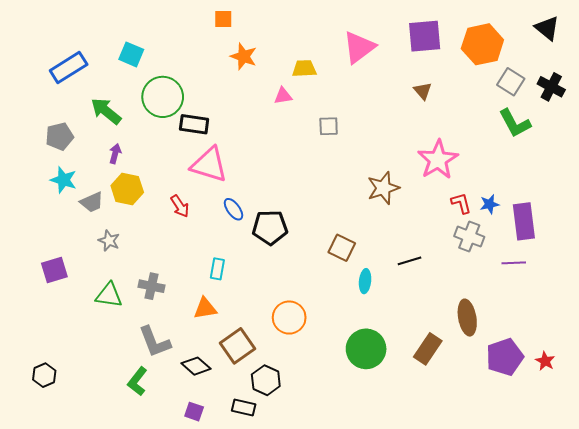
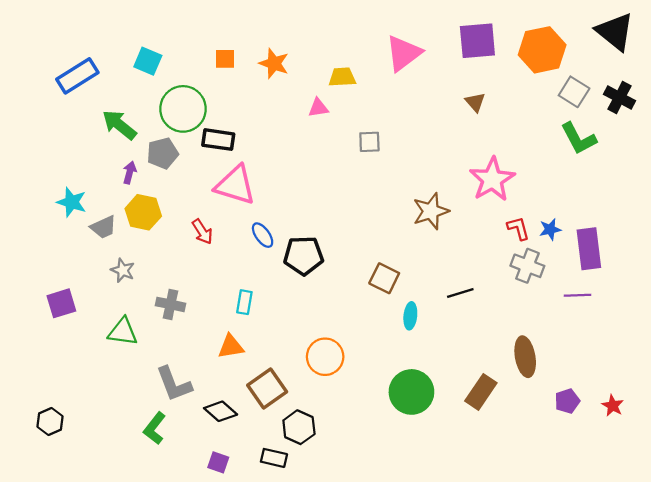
orange square: (223, 19) -> (225, 59), moved
black triangle: (547, 28) -> (615, 32), size x1.4
gray pentagon: (59, 136) -> (163, 153), moved
gray cross: (152, 286) -> (170, 304), moved
purple pentagon: (505, 357) -> (567, 401), size x0.6

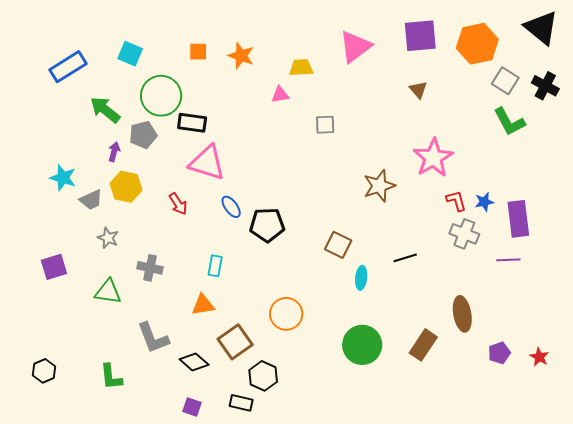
green L-shape: (155, 428) -> (111, 377), moved, turned -44

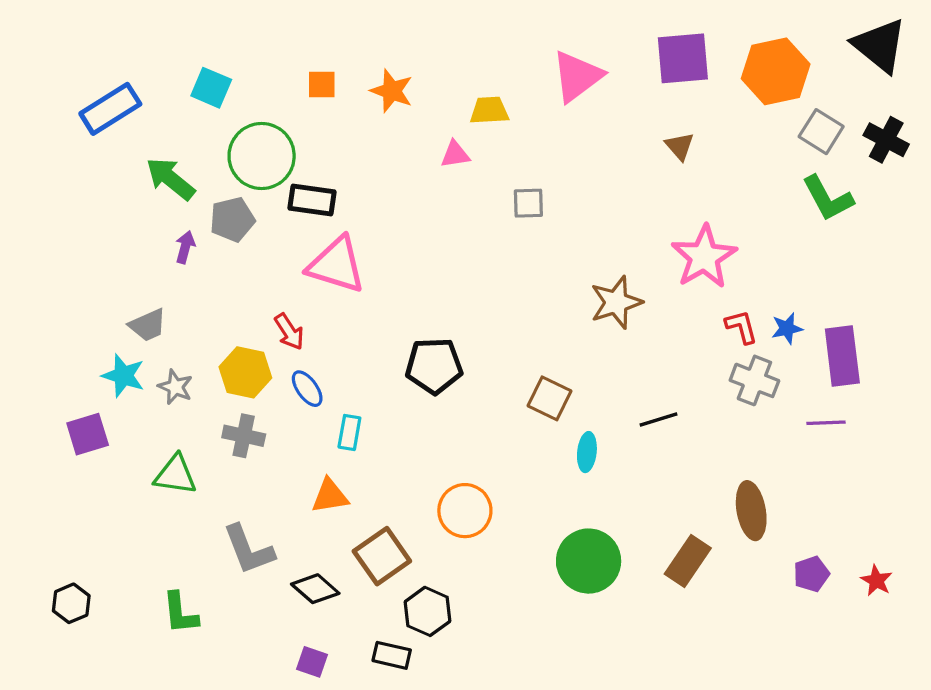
cyan star: (63, 178) -> (123, 376), moved
yellow hexagon: (126, 187) -> (245, 372), moved
blue ellipse: (231, 207) -> (307, 389), moved

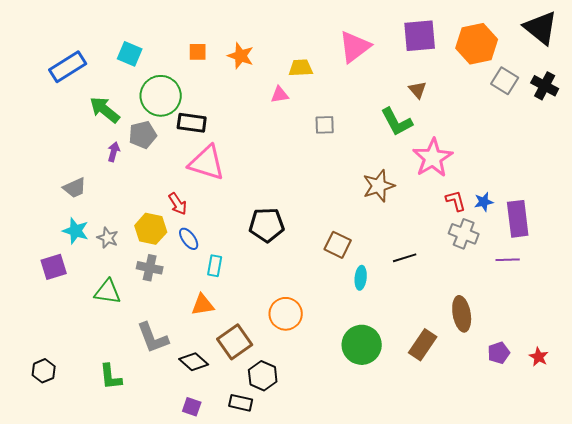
green L-shape: (828, 198) -> (397, 122), moved
gray trapezoid: (148, 325) -> (75, 188), moved

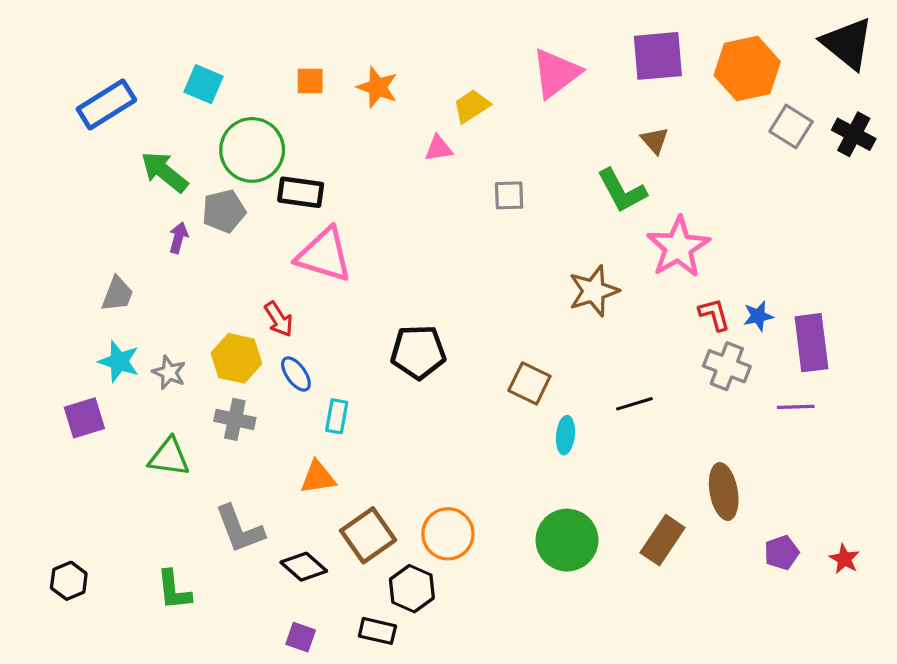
yellow trapezoid: (301, 68) -> (471, 106), turned -30
gray trapezoid: (75, 188) -> (117, 294), turned -45
orange circle: (286, 314) -> (448, 534), moved

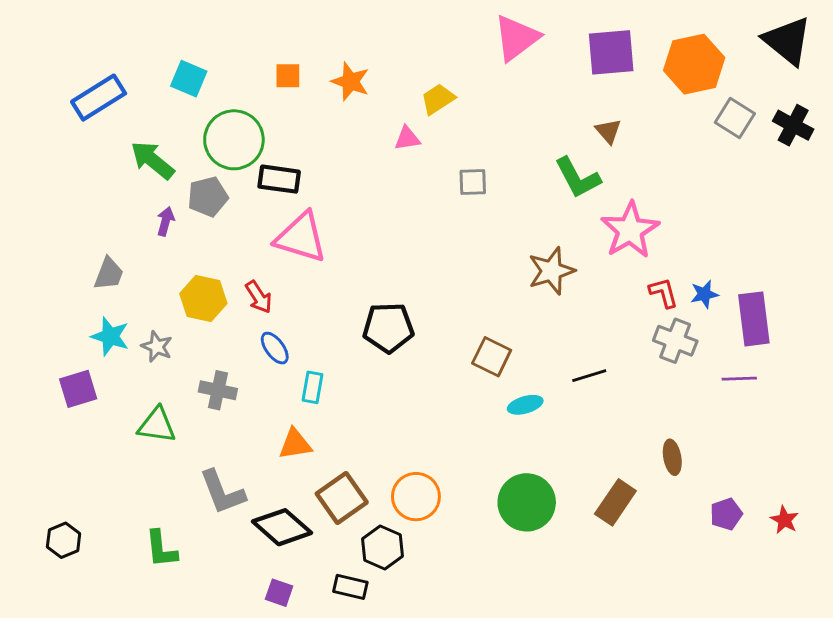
pink triangle: (556, 73) -> (516, 38), moved
yellow hexagon: (236, 358) -> (203, 299), moved
cyan ellipse: (565, 435) -> (525, 405), turned 68
brown ellipse: (724, 491) -> (672, 457), size x0.7
black diamond: (304, 567) -> (282, 527), size x1.4

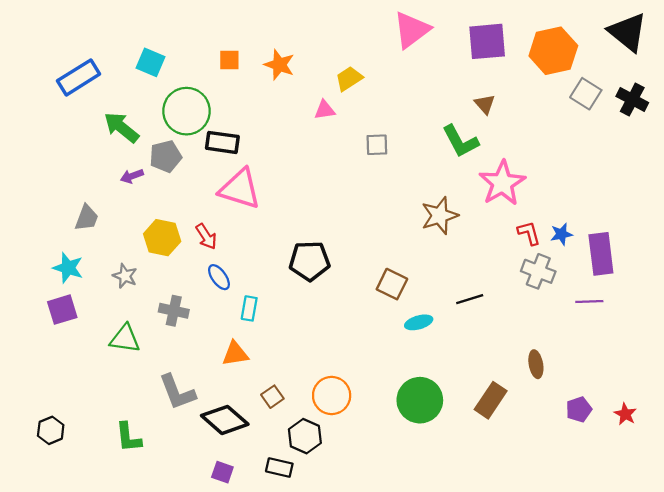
purple arrow: (166, 221) -> (132, 176), turned -125
cyan star: (110, 336) -> (68, 268), moved
brown square: (342, 498) -> (272, 397), size x0.6

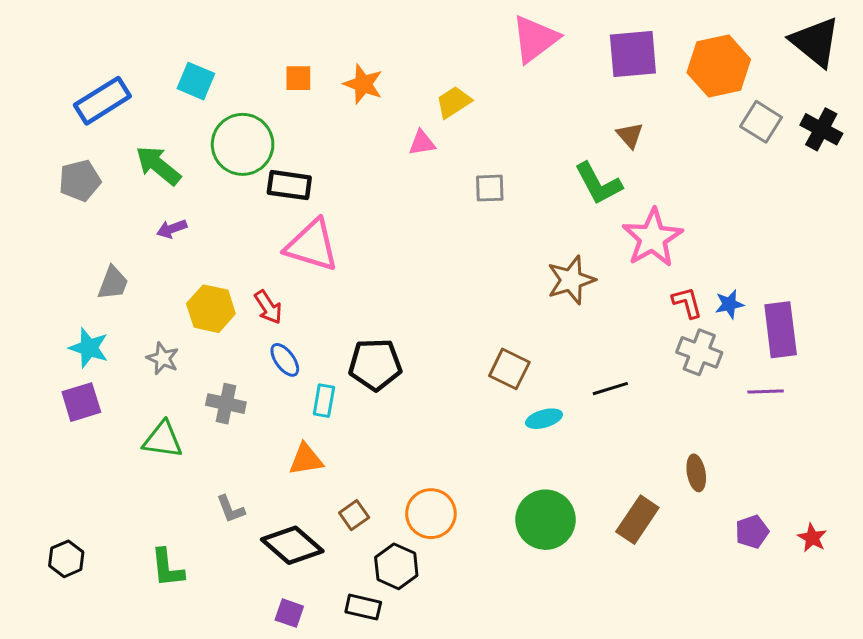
gray pentagon: (166, 156) -> (80, 181), moved
black pentagon: (310, 261) -> (375, 364), moved
gray L-shape: (177, 392) -> (231, 509), size x0.6

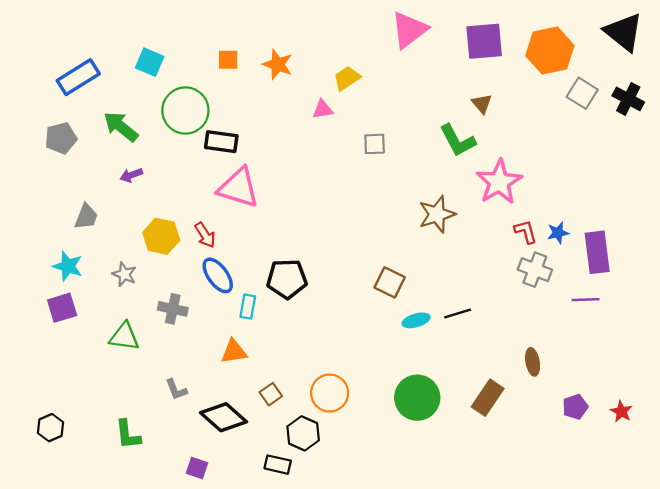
blue ellipse: (285, 360) -> (218, 275), size x1.4
black line: (610, 389) -> (458, 313), moved
purple square: (289, 613) -> (197, 468), moved

